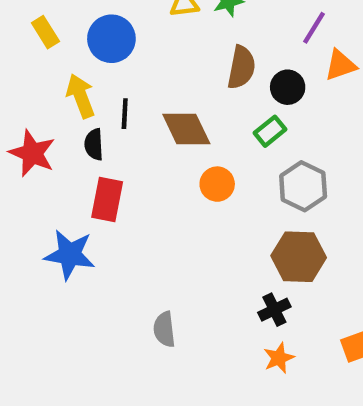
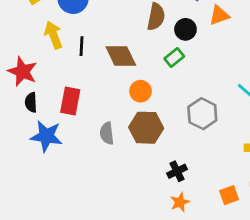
black semicircle: (94, 144) -> (31, 102), moved
gray hexagon: (303, 186) -> (202, 114), moved
brown hexagon: (299, 257) -> (146, 128), moved
gray semicircle: (164, 329) -> (107, 133), moved

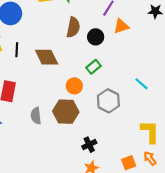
green rectangle: (174, 57) -> (93, 67), moved
orange circle: (141, 91) -> (74, 86), moved

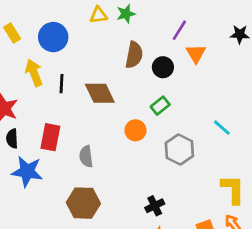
orange triangle: (121, 26) -> (196, 54), turned -42
brown hexagon: (66, 112) -> (83, 203), moved
gray semicircle: (36, 116) -> (86, 156), moved

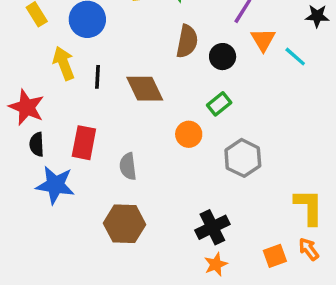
cyan line: (222, 128) -> (295, 57), moved
black cross: (155, 206) -> (212, 227), size x1.4

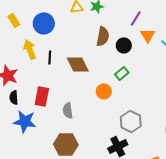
gray hexagon: (243, 158) -> (131, 121), moved

